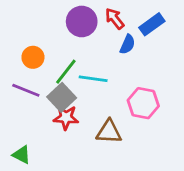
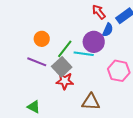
purple circle: (82, 21) -> (94, 42), moved
brown triangle: (109, 132) -> (91, 102), moved

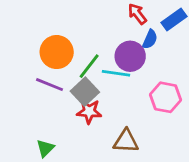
orange circle: (42, 39) -> (57, 52), size x1.5
green triangle: (34, 107) -> (45, 148), turned 48

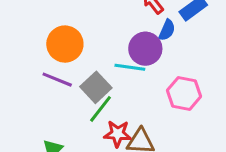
green line: (89, 66) -> (100, 109), moved
red star: (89, 111) -> (117, 134), moved

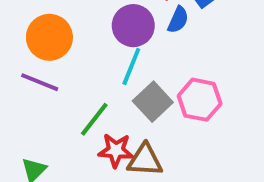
purple circle: (145, 49) -> (133, 26), moved
cyan line: (130, 67) -> (131, 67), turned -76
gray square: (96, 87) -> (153, 102), moved

